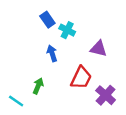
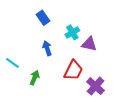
cyan cross: (67, 30) -> (72, 32), moved, turned 32
cyan line: (16, 101) -> (12, 63), moved

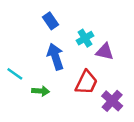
blue arrow: (47, 48) -> (55, 57), size x1.5
green arrow: (35, 78) -> (41, 91), turned 72

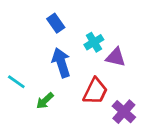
green arrow: (41, 91) -> (45, 101), turned 133

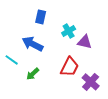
blue rectangle: (56, 23) -> (41, 17), turned 48
blue arrow: (61, 63) -> (33, 44), moved, turned -45

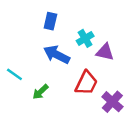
blue arrow: (33, 44) -> (57, 55), moved

